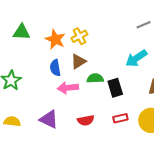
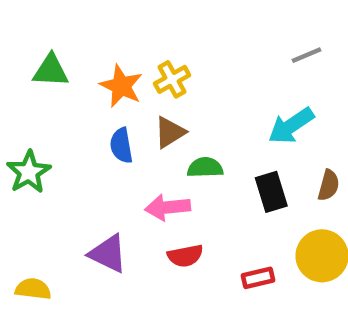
pink arrow: (68, 88) -> (168, 207), moved
black rectangle: (115, 88) -> (271, 192), moved
red rectangle: (120, 118) -> (258, 278), moved
yellow semicircle: (12, 121) -> (33, 289), moved

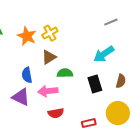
blue semicircle: (121, 146) -> (27, 75), moved
purple triangle: (108, 254) -> (21, 97), moved

